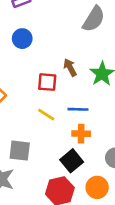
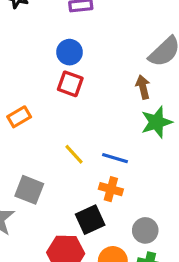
brown arrow: (70, 67) -> (143, 87), moved
red square: (47, 82) -> (70, 84), moved

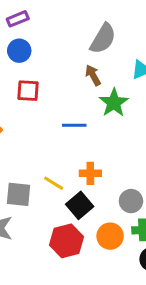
blue circle: (69, 52) -> (19, 51), moved
yellow line: (74, 154) -> (54, 183), moved
blue line: (115, 158) -> (74, 125), moved

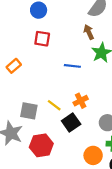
orange cross: (90, 173) -> (81, 101), turned -32
orange circle: (110, 236) -> (93, 155), moved
red hexagon: (66, 241) -> (41, 145), moved

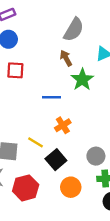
orange cross: (81, 101) -> (63, 125), moved
orange circle: (93, 155) -> (71, 187), moved

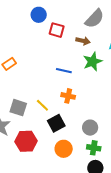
brown arrow: (66, 58) -> (83, 41), turned 120
red square: (15, 70) -> (57, 30), moved
orange cross: (63, 125) -> (68, 96), turned 32

